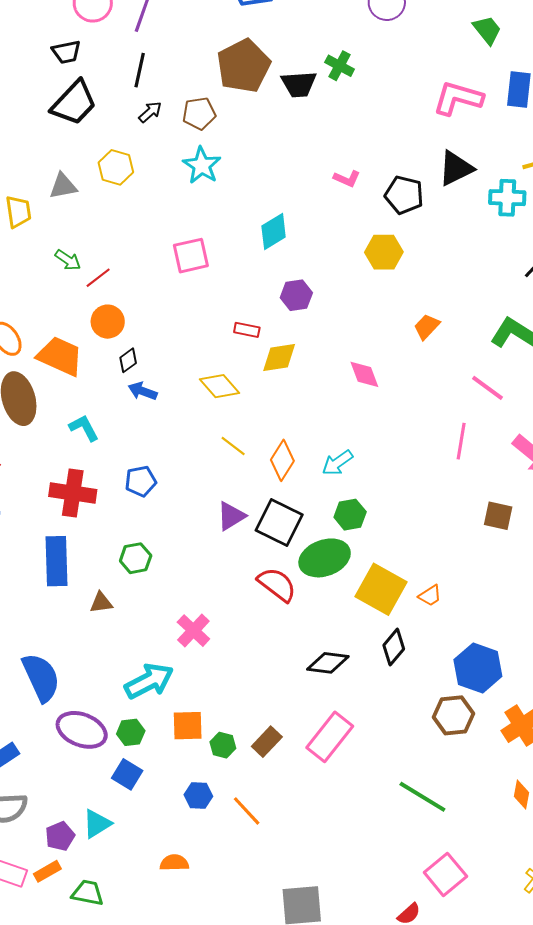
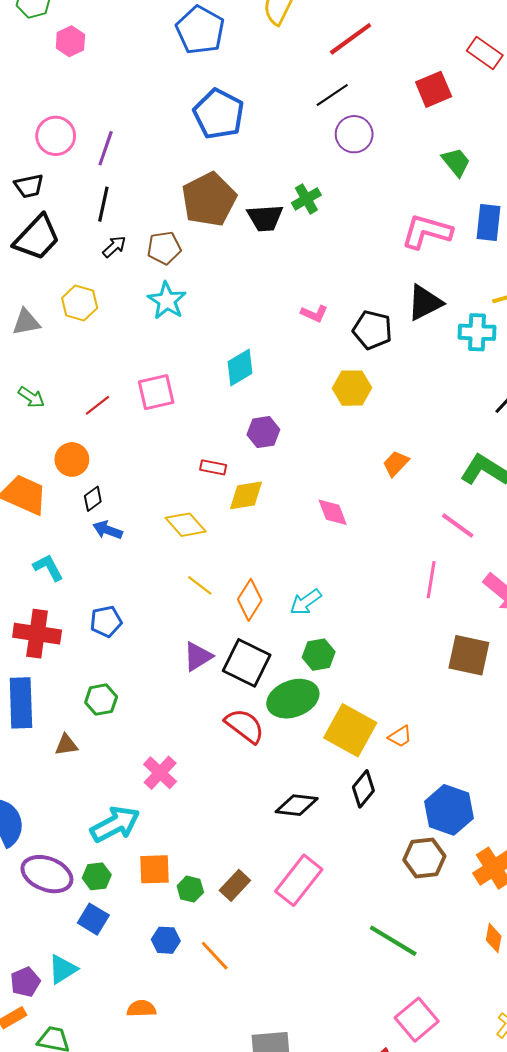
green cross: (340, 66) -> (306, 199), turned 32
red line: (98, 278) -> (97, 405), moved
brown square: (498, 516) -> (469, 655), size x1.4

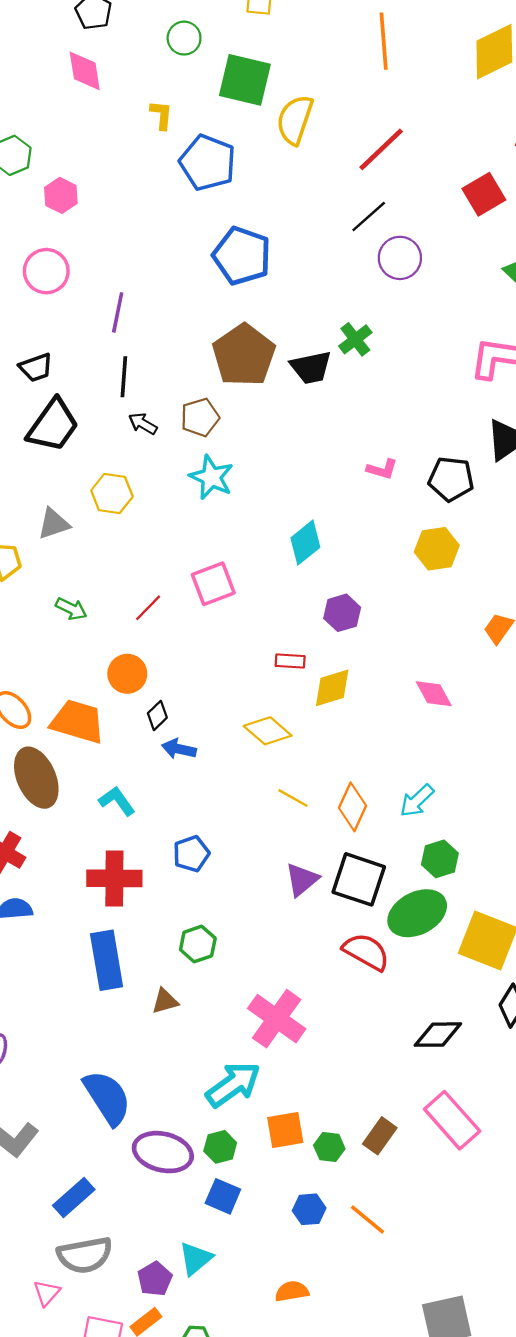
pink circle: (56, 136) -> (46, 271), moved
black arrow: (114, 247) -> (143, 424), turned -100
pink cross: (160, 773) -> (277, 1019), size x1.4
pink rectangle: (299, 880) -> (452, 1120), turned -72

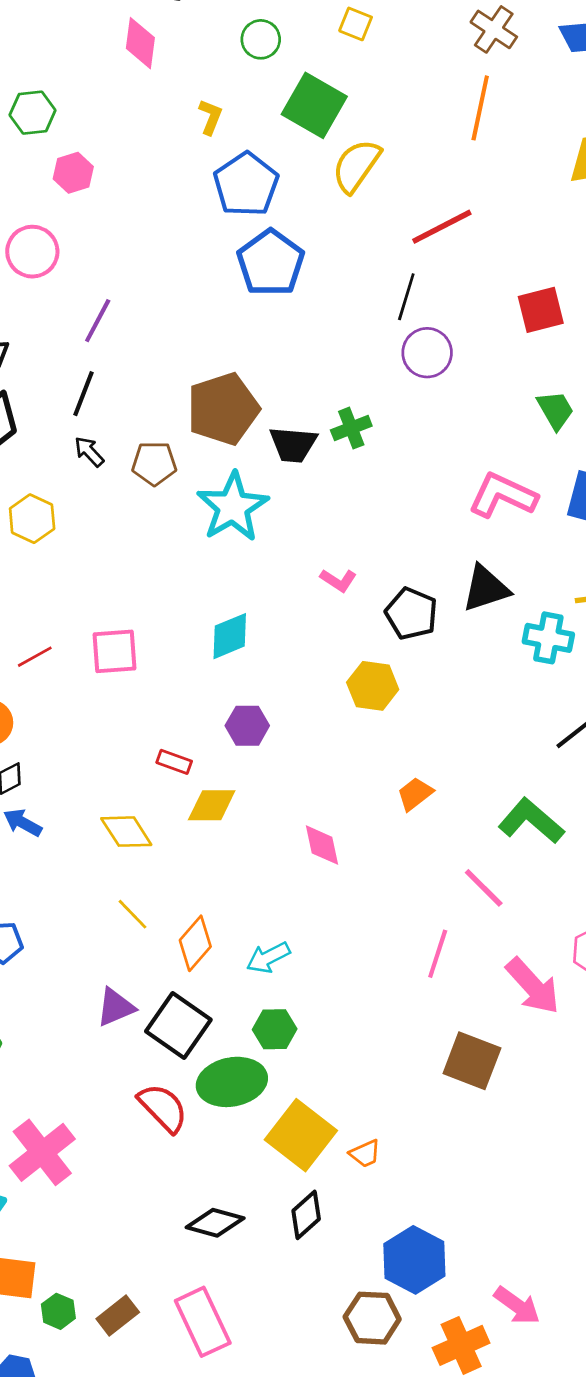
black line: (369, 216) -> (406, 297), turned -48
blue pentagon: (242, 256) -> (271, 263), moved
cyan star: (211, 477) -> (233, 507), moved, size x1.4

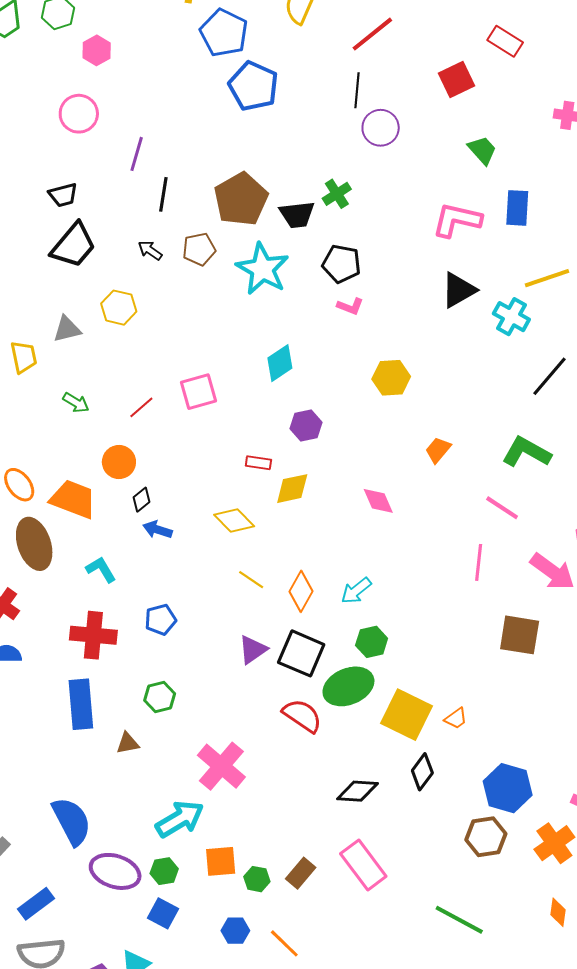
black line: (83, 394) -> (163, 194), moved
black pentagon: (411, 614) -> (341, 264), moved
cyan cross: (548, 638) -> (511, 317), turned 30

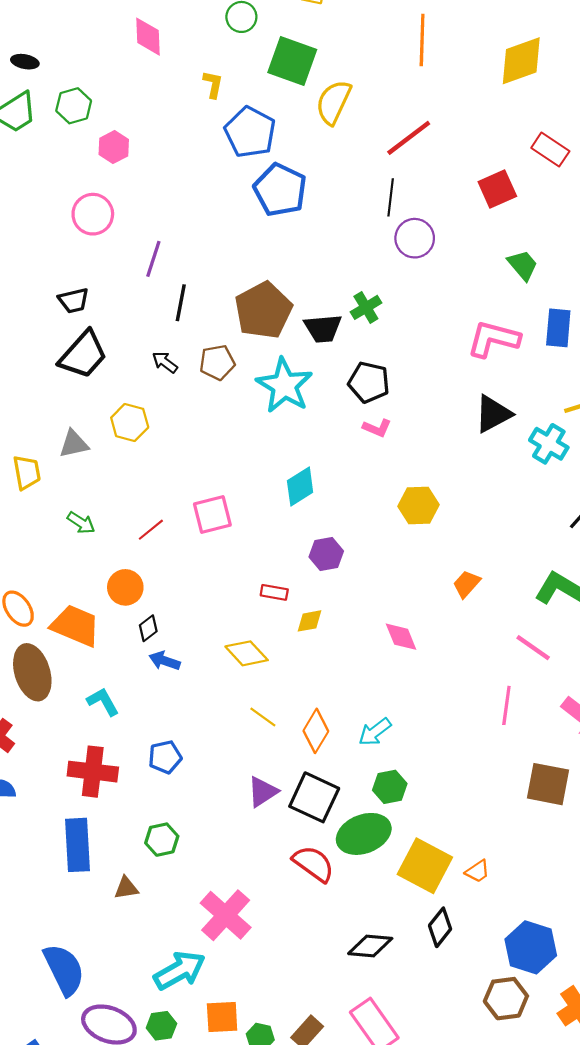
yellow diamond: (292, 489) -> (310, 621), size x0.7

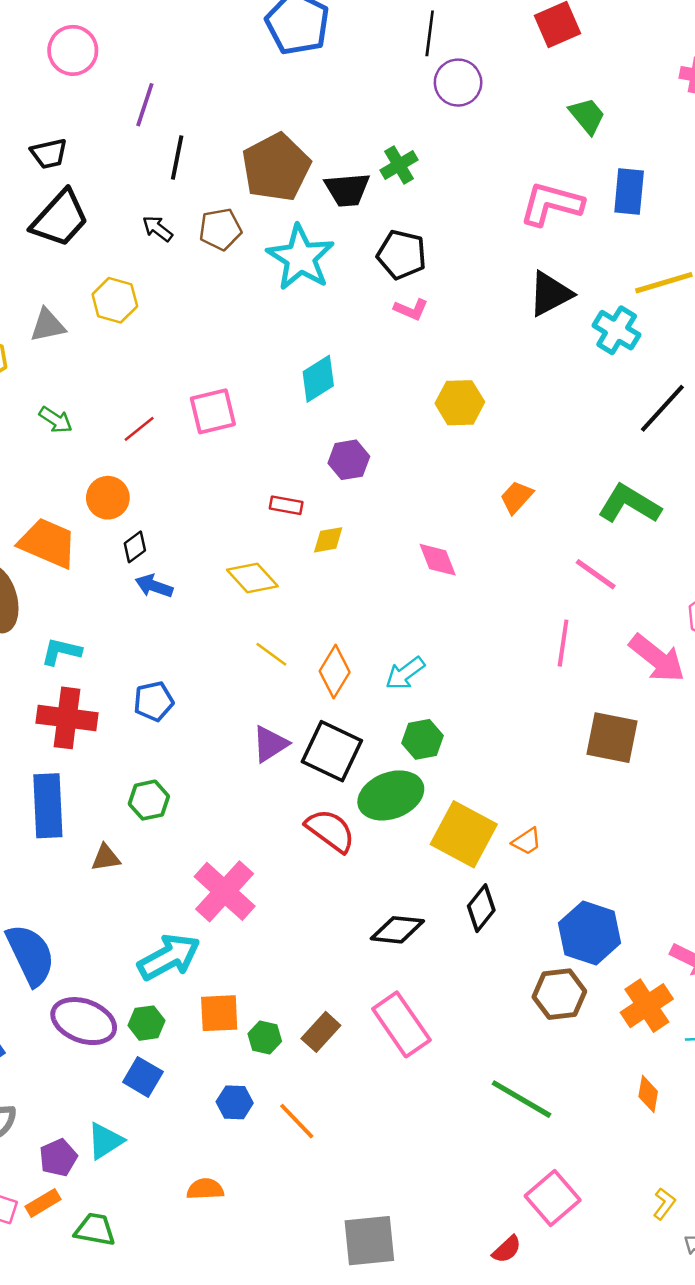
cyan L-shape: (103, 702) -> (61, 652), moved, turned -48

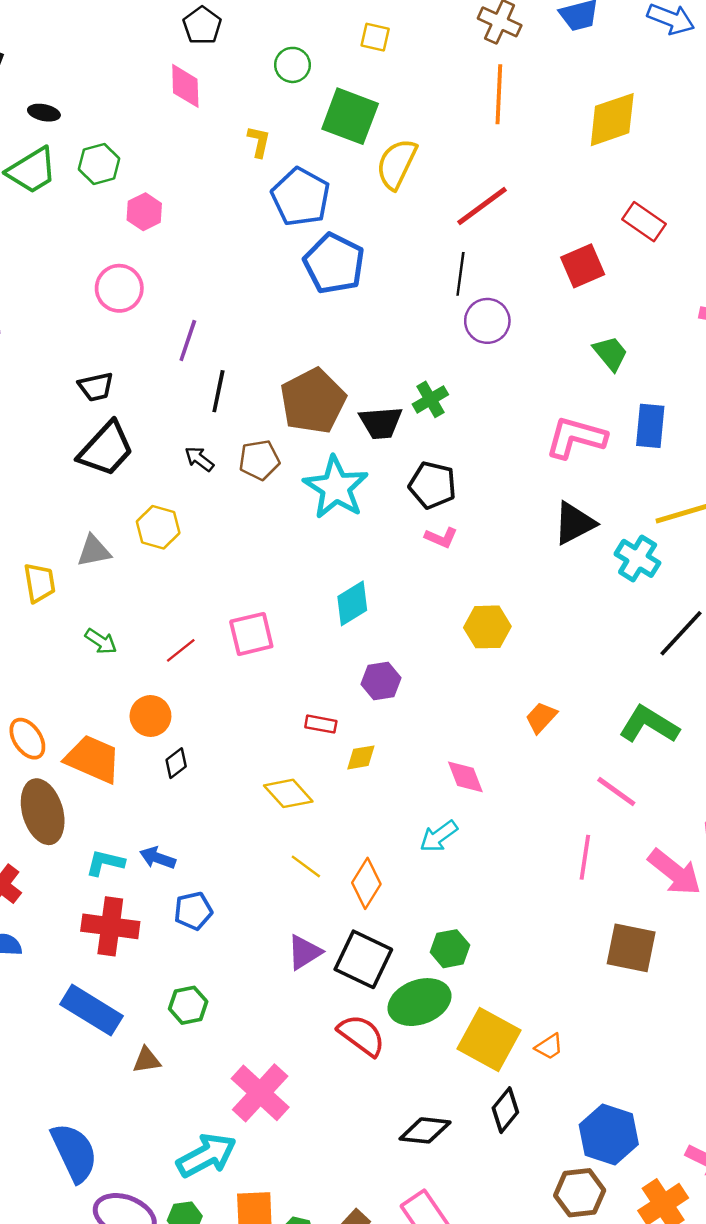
blue arrow: (154, 586) -> (158, 858), moved
cyan arrow: (405, 673) -> (439, 836), moved
blue rectangle: (48, 806) -> (92, 1010), turned -56

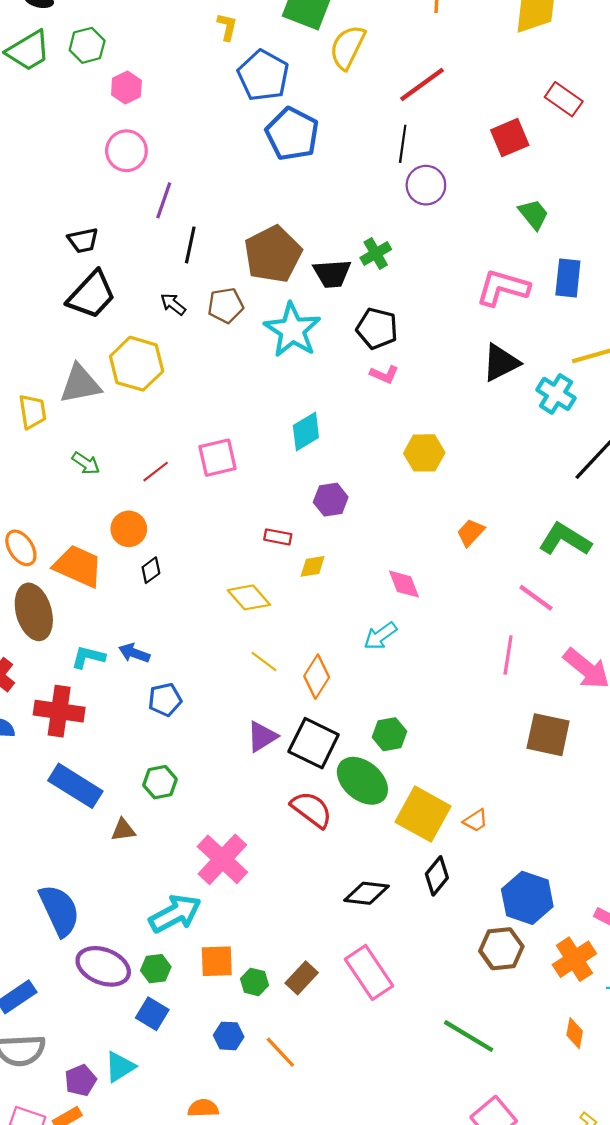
pink circle: (119, 288) -> (126, 151), moved
yellow hexagon: (158, 527) -> (137, 364), size x1.4
gray triangle: (94, 551) -> (80, 384), size x1.4
red cross: (110, 926) -> (59, 711), moved
green ellipse: (419, 1002) -> (362, 781), turned 60

